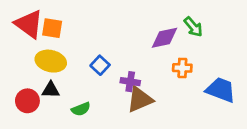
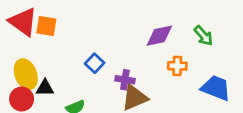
green arrow: (193, 27) -> (203, 36), moved
yellow ellipse: (51, 61) -> (26, 74), moved, turned 56

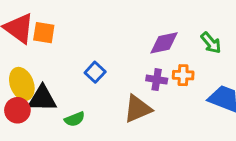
purple cross: (125, 80) -> (157, 80), moved
black triangle: (45, 88) -> (42, 99), size x1.5

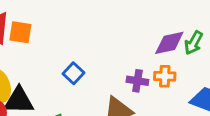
purple diamond: (164, 43) -> (169, 43), moved
green arrow: (211, 43) -> (194, 43), turned 70

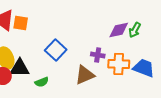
blue square: (74, 73) -> (56, 50), size x1.5
orange cross: (165, 76) -> (119, 64), moved, size x1.5

